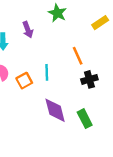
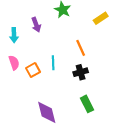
black cross: (89, 79) -> (81, 72), moved
purple diamond: (55, 110) -> (47, 112), moved

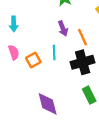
purple arrow: (36, 25) -> (63, 28), moved
black cross: (81, 72) -> (83, 62), size x1.5

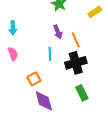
orange square: (33, 60) -> (34, 79), moved

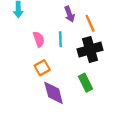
pink semicircle: (13, 54) -> (39, 39), moved
green rectangle: (82, 93) -> (85, 83), moved

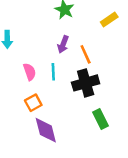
purple arrow: (70, 14) -> (63, 44), turned 42
green rectangle: (85, 83) -> (100, 119), moved

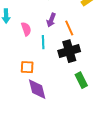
pink semicircle: (30, 72) -> (26, 29), moved
orange square: (33, 103) -> (27, 67), turned 32

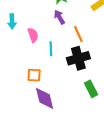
purple arrow: (51, 20) -> (59, 17), moved, turned 128

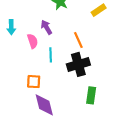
purple arrow: (59, 17) -> (46, 27), moved
green rectangle: (91, 89) -> (91, 95), turned 35

